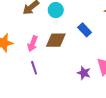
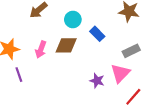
cyan circle: (56, 10) -> (73, 20), moved
purple line: (34, 68) -> (19, 75), moved

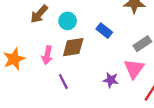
cyan circle: (73, 20) -> (68, 21), moved
purple line: (19, 75) -> (63, 82), moved

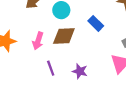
purple star: (111, 80) -> (80, 71), moved

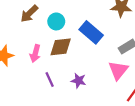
blue rectangle: (96, 23) -> (91, 32), size x1.5

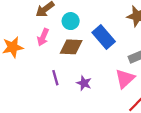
pink arrow: (35, 53) -> (43, 37), moved

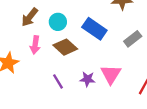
brown diamond: (71, 47) -> (65, 47), turned 55
pink triangle: (125, 79) -> (111, 74), moved

